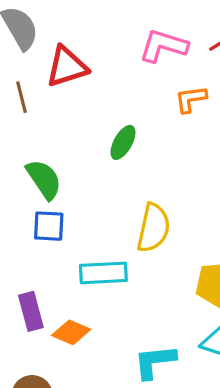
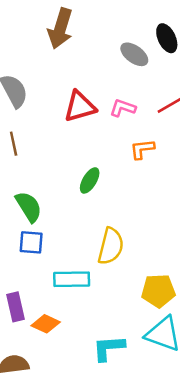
pink L-shape: (163, 46) -> (123, 108), size x0.7
red triangle: (67, 67) -> (80, 107), moved

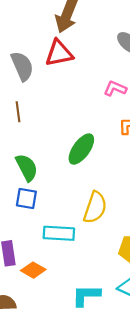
red triangle: (80, 107) -> (59, 53), moved
green ellipse: (90, 180) -> (81, 149), size x1.4

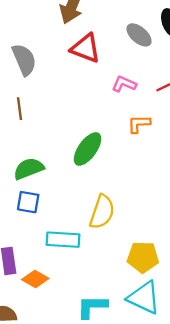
red triangle: (59, 53) -> (85, 48), moved, turned 32
green semicircle: (27, 167) -> (29, 169), turned -84

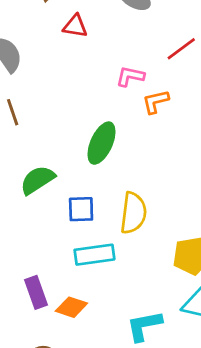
red triangle: (85, 48) -> (75, 26), size x0.7
pink L-shape: (124, 84) -> (130, 76), moved
blue square: (28, 202) -> (81, 209), moved

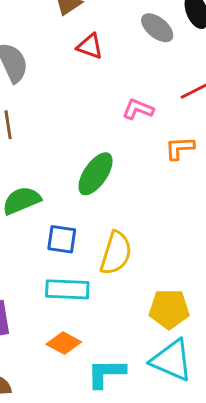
orange L-shape: (156, 102) -> (180, 148), moved
orange diamond: (71, 307) -> (64, 343), moved

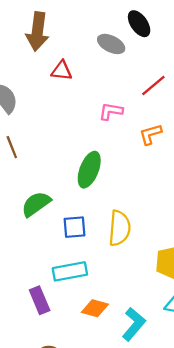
cyan rectangle: (67, 289) -> (70, 271), moved
cyan L-shape: (106, 373) -> (134, 324), turned 144

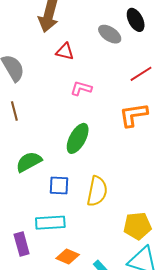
pink L-shape: (111, 111) -> (81, 88), moved
orange L-shape: (150, 134) -> (133, 115), size x1.4

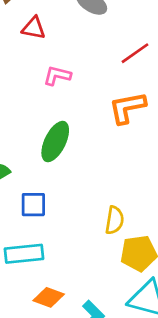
yellow semicircle: (97, 191) -> (115, 220), moved, size x0.7

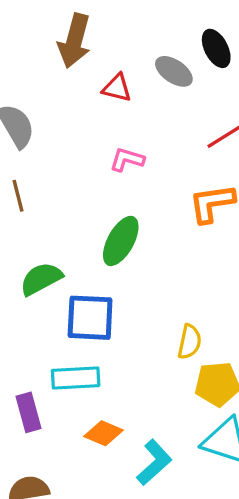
red triangle: (34, 28) -> (117, 88), moved
blue square: (33, 205) -> (90, 318), size x1.5

